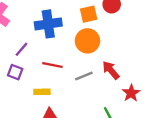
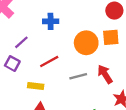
orange square: (89, 14) -> (111, 37), moved
blue cross: (48, 24) -> (51, 21), size x0.6
red line: (52, 65) -> (49, 62), turned -48

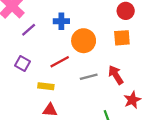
purple line: (21, 42) -> (29, 30), moved
orange circle: (86, 43) -> (84, 41), moved

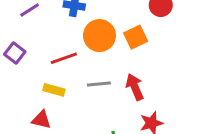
orange square: (122, 38) -> (136, 37), moved, turned -30
yellow rectangle: (46, 86) -> (54, 90), moved

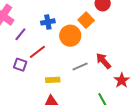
orange square: (136, 37) -> (86, 20), moved
red line: (64, 58) -> (37, 52), moved

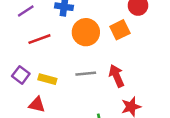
orange square: (86, 20) -> (120, 30), moved
purple square: (20, 65) -> (21, 75), moved

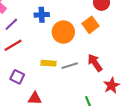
red line: (39, 39) -> (13, 45), moved
yellow rectangle: (47, 79) -> (48, 63), moved

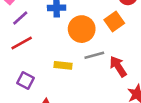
gray line: (70, 66) -> (94, 55), moved

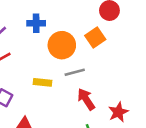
red arrow: (118, 66) -> (86, 99), moved

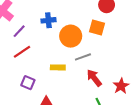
orange square: (95, 37) -> (97, 28), turned -35

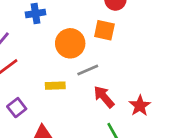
blue cross: (48, 20) -> (36, 13), moved
purple square: (28, 83) -> (17, 108), turned 32

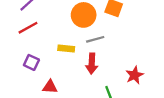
red arrow: (104, 97) -> (92, 64), moved, turned -144
purple square: (17, 108) -> (31, 62), turned -35

